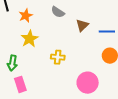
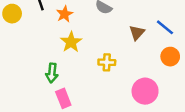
brown triangle: (82, 25) -> (137, 33), moved
blue line: (107, 31) -> (165, 27), turned 42

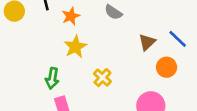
orange circle: (170, 57) -> (167, 67), moved
yellow cross: (107, 62) -> (102, 78), moved, turned 35

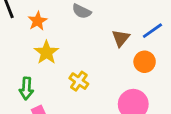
blue line: (178, 39) -> (152, 31), turned -72

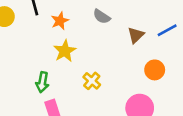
blue line: (152, 31) -> (167, 30), moved
brown triangle: (121, 38) -> (136, 35), moved

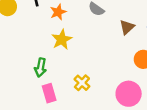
yellow cross: (92, 81) -> (82, 83), moved

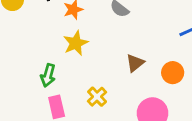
brown triangle: (127, 27) -> (135, 63), moved

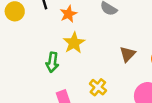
green arrow: (48, 75) -> (52, 62), moved

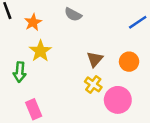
yellow cross: (98, 87) -> (93, 84), moved

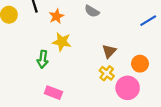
yellow star: (40, 51) -> (62, 42), turned -30
orange circle: (129, 62) -> (140, 64), moved
pink rectangle: (34, 109) -> (53, 93), turned -49

